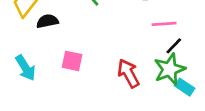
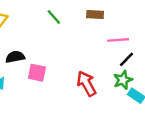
black semicircle: (47, 21) -> (15, 57), moved
green star: (170, 69) -> (123, 80), size x0.7

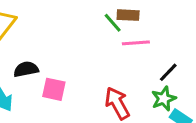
green line: (54, 17) -> (113, 23), moved
pink line: (118, 40) -> (136, 43), moved

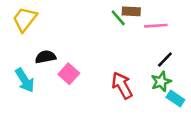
pink line: (136, 43) -> (156, 26), moved
pink square: (54, 89) -> (69, 74), turned 30

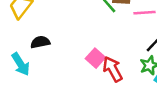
pink square: (69, 74) -> (95, 58), moved

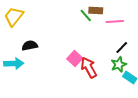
cyan arrow: (21, 64) -> (14, 63), turned -60

